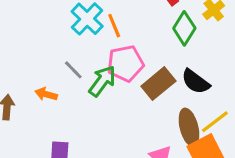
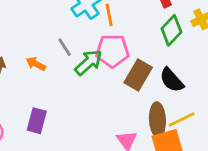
brown rectangle: (158, 84) -> (138, 75), turned -32

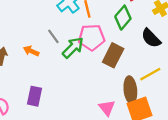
green diamond: (171, 30) -> (123, 18), moved
black semicircle: (172, 80) -> (151, 38), moved
yellow line: (182, 119) -> (150, 74), moved

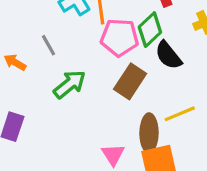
pink pentagon: (91, 37) -> (119, 37), moved
black semicircle: (151, 38) -> (168, 55), moved
green arrow: (73, 48) -> (70, 84), moved

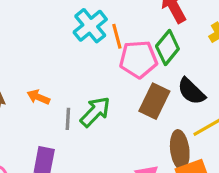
gray line: (49, 45) -> (68, 119), moved, turned 40
black semicircle: (168, 55) -> (191, 91), moved

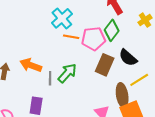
orange line: (117, 36) -> (71, 37), moved, turned -63
orange arrow: (38, 97) -> (31, 65), size x1.5

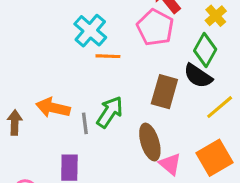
green diamond: (112, 30) -> (205, 50), moved
pink pentagon: (93, 39) -> (155, 28), moved, turned -30
brown ellipse: (122, 95) -> (150, 142), moved

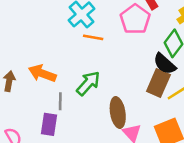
brown rectangle: (164, 92) -> (158, 83), moved
gray line: (85, 123) -> (60, 101), moved

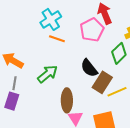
black semicircle: (165, 64) -> (89, 68), moved
gray line: (60, 101) -> (14, 83), moved

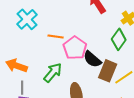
cyan cross: (51, 19) -> (27, 19), moved
pink pentagon: (92, 30) -> (75, 48), moved

